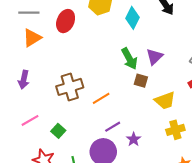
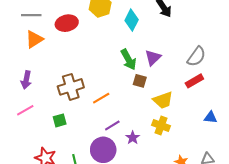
red ellipse: (66, 21) -> (67, 23), turned 55
pink line: (30, 120) -> (25, 110), moved
yellow cross: (175, 130) -> (161, 125), moved, turned 36
green square: (58, 131) -> (60, 120), moved, turned 32

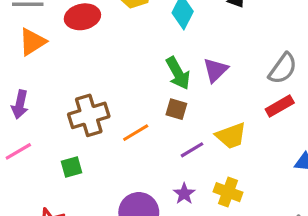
brown square: (140, 81) -> (176, 109), moved
purple line: (112, 125) -> (192, 150), moved
yellow cross: (161, 125) -> (228, 192), moved

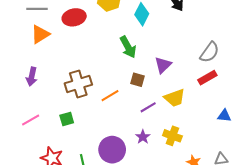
purple triangle: (215, 70) -> (163, 65), moved
green arrow: (178, 73) -> (128, 47), moved
pink line: (18, 151) -> (31, 120), moved

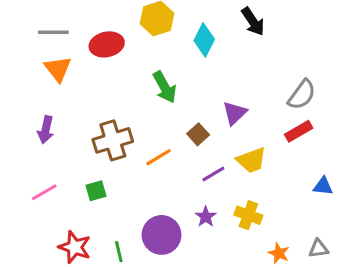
orange triangle: (40, 34) -> (58, 69), turned -36
green arrow: (128, 47) -> (165, 87), moved
brown square: (138, 80) -> (198, 134), turned 32

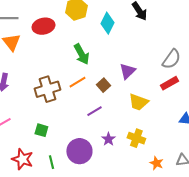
orange line: (158, 157) -> (77, 82), moved
yellow trapezoid: (251, 160) -> (138, 102), turned 40
purple line: (213, 174) -> (94, 111), moved
green square: (96, 191) -> (41, 130), moved, turned 32

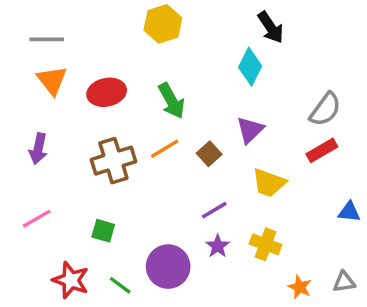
cyan diamond: (107, 23) -> (250, 67), moved
red ellipse: (43, 26) -> (107, 92), moved
purple line: (94, 111) -> (214, 210), moved
green line: (51, 162) -> (120, 285), turned -40

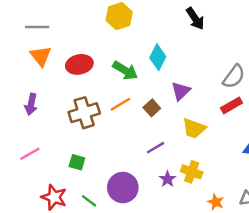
cyan diamond: (250, 67) -> (158, 57), moved
green arrow: (172, 101) -> (125, 70), turned -30
purple star: (218, 246) -> (167, 179), moved

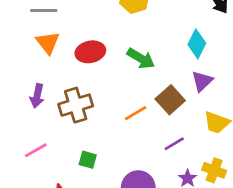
cyan diamond: (158, 57) -> (197, 44), moved
orange line: (120, 104) -> (136, 113), moved
brown square: (152, 108) -> (170, 100), size x1.5
brown cross: (84, 113) -> (76, 105), moved

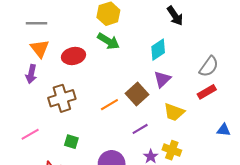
cyan diamond: (197, 44) -> (158, 50), turned 30
green arrow: (141, 58) -> (108, 41), moved
purple arrow: (37, 96) -> (31, 74), moved

